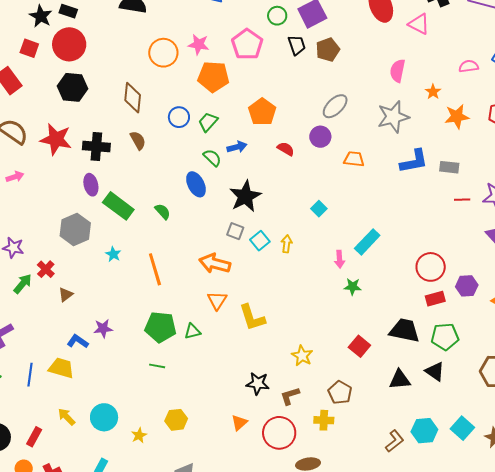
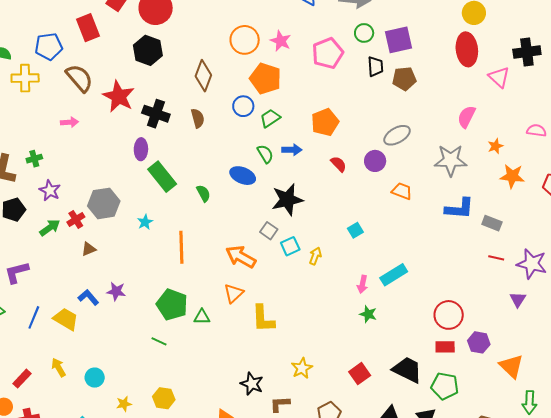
orange pentagon: (213, 77) -> (265, 78), moved
blue ellipse: (196, 184) -> (243, 176), turned -55
gray hexagon: (75, 229) -> (104, 203), moved
cyan circle: (104, 417) -> (95, 378), size x0.7

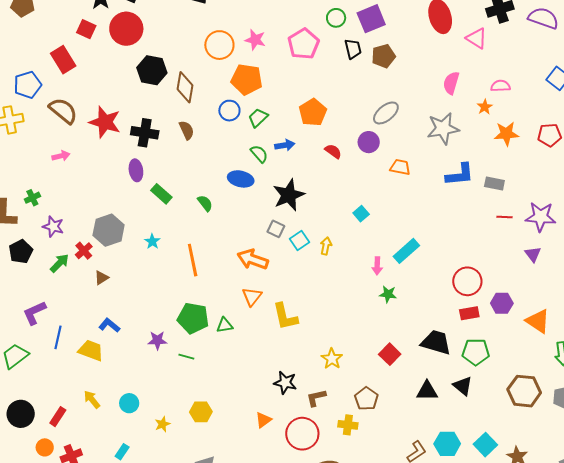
black hexagon: (148, 50) -> (152, 70), moved
pink semicircle: (536, 130) -> (500, 86), moved
green rectangle: (162, 177) -> (161, 194), size x0.7
purple star: (116, 291) -> (157, 340), moved
blue line: (34, 317) -> (58, 337), moved

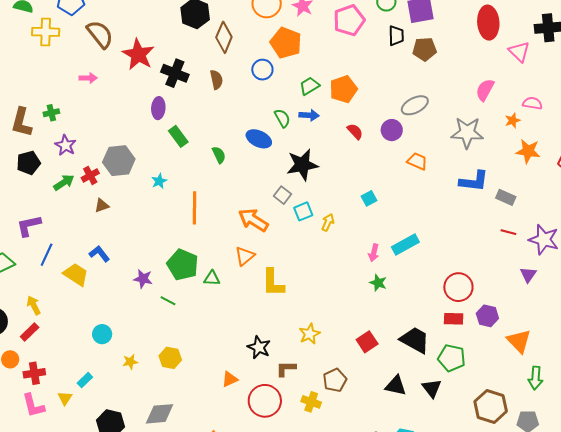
green trapezoid: (258, 118) -> (309, 86), moved
yellow arrow: (92, 399) -> (34, 305), moved

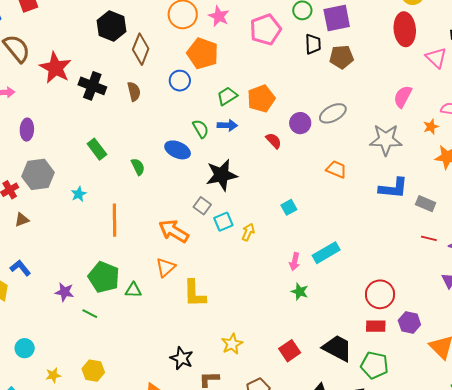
purple ellipse: (158, 108) -> (27, 130), moved
purple circle: (392, 130) -> (300, 123), moved

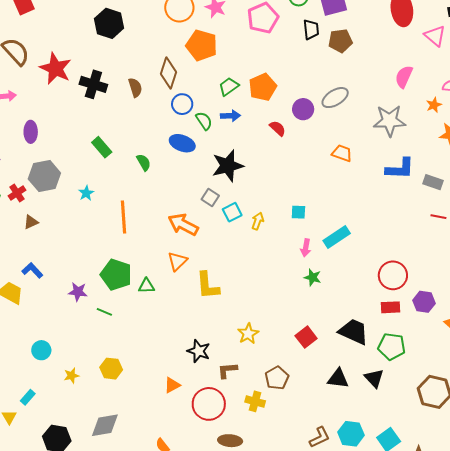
brown diamond: (141, 49) -> (168, 73), moved
blue circle: (180, 81) -> (182, 104), moved
cyan square: (289, 207) -> (298, 212), moved, turned 35

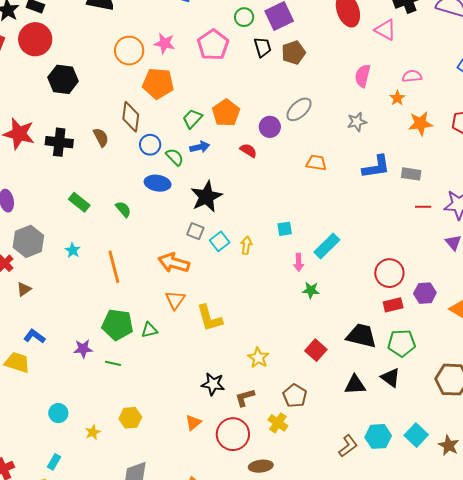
gray star: (390, 121) -> (357, 122), size x0.6
yellow cross: (255, 401) -> (278, 423), turned 30

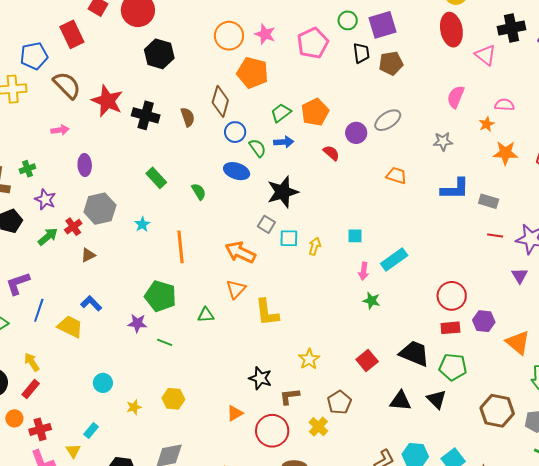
cyan square: (220, 241) -> (289, 238), turned 30
green pentagon: (118, 325) -> (160, 296), moved

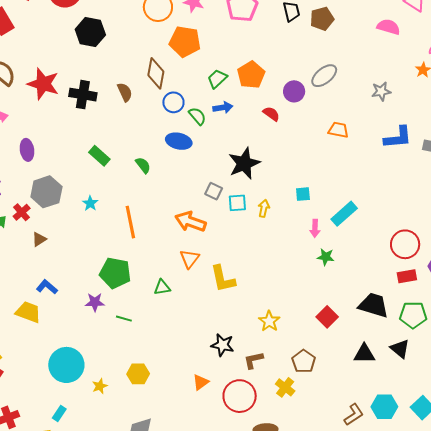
pink semicircle: (456, 97) -> (389, 27), moved, turned 90
black star: (283, 192) -> (244, 163), moved
cyan circle: (103, 383) -> (66, 365), size x1.8

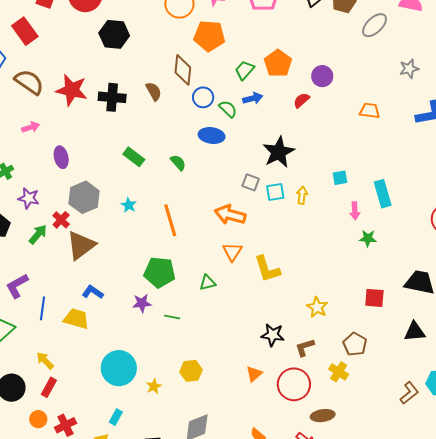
gray ellipse: (324, 76) -> (375, 25), moved
red semicircle: (271, 114) -> (301, 100), turned -72
cyan rectangle: (344, 214) -> (383, 194), turned -60
brown triangle: (39, 239) -> (81, 245), size x2.0
red square: (327, 317) -> (374, 298), turned -35

